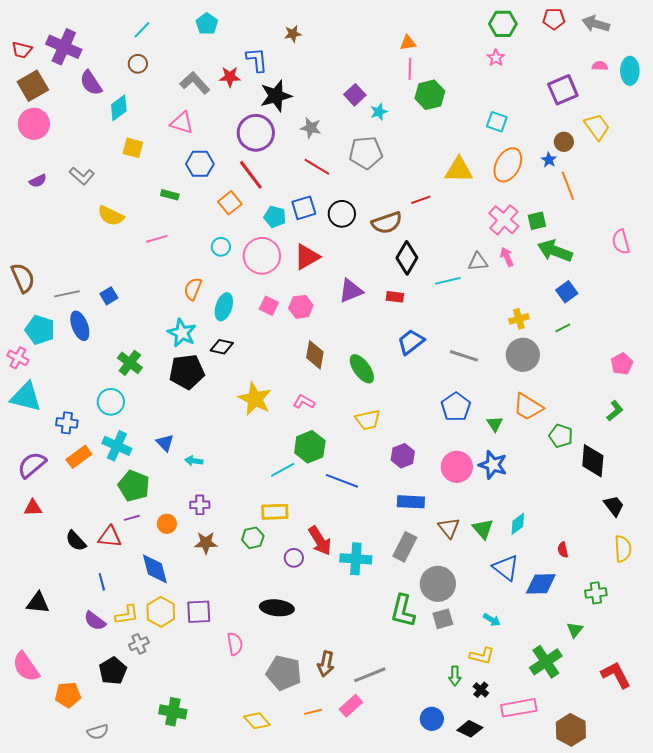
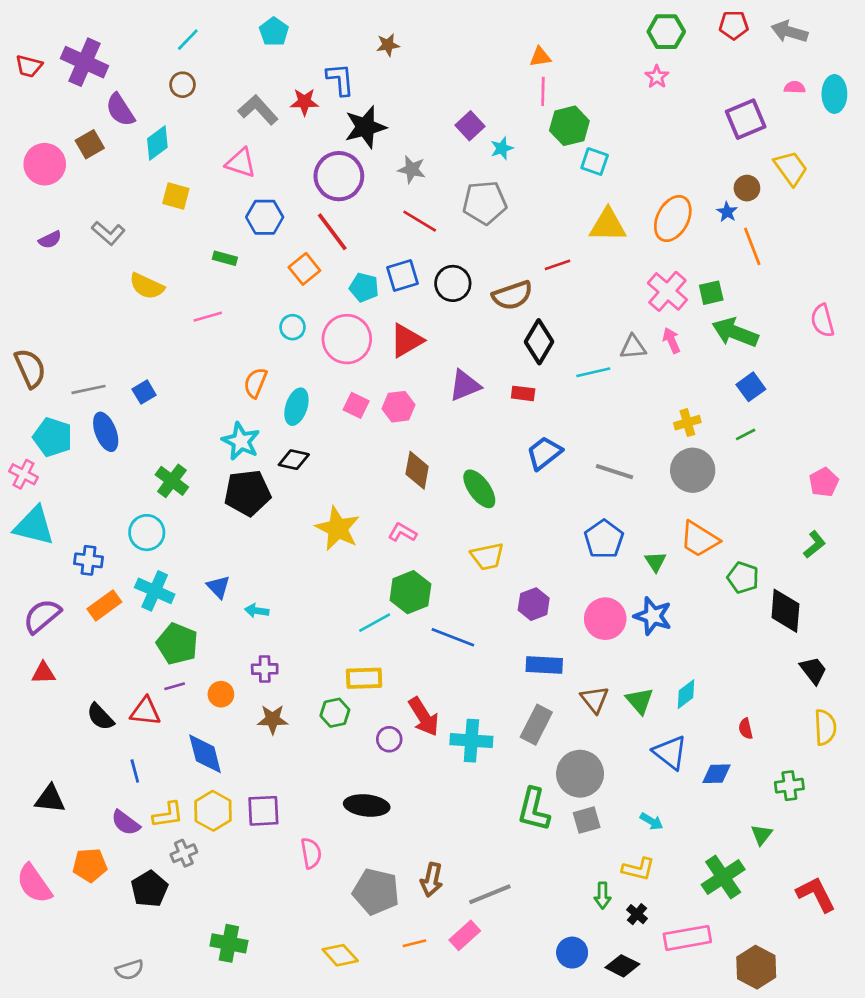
brown square: (33, 86) -> (90, 144), moved, size x0.7
cyan square: (497, 122) -> (595, 162), moved
blue diamond: (541, 584) -> (717, 774), size x0.7
orange pentagon: (68, 695) -> (90, 865), moved

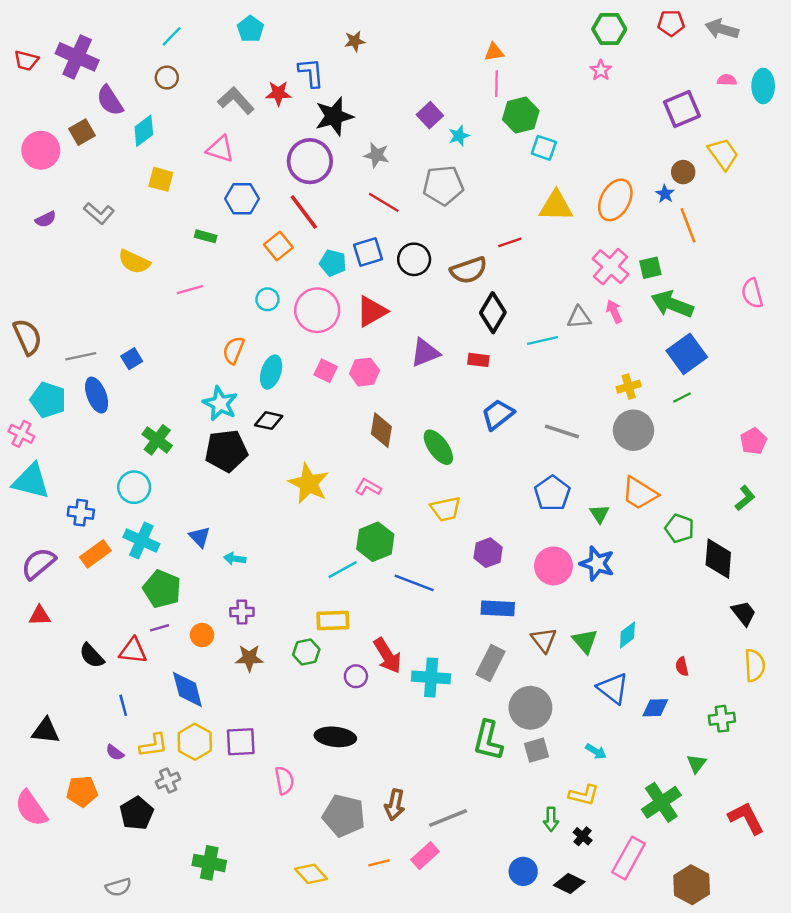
blue square: (751, 387) -> (687, 354), size x1.5
purple semicircle: (126, 823) -> (115, 753), size x0.7
pink rectangle: (687, 938) -> (629, 858), turned -51

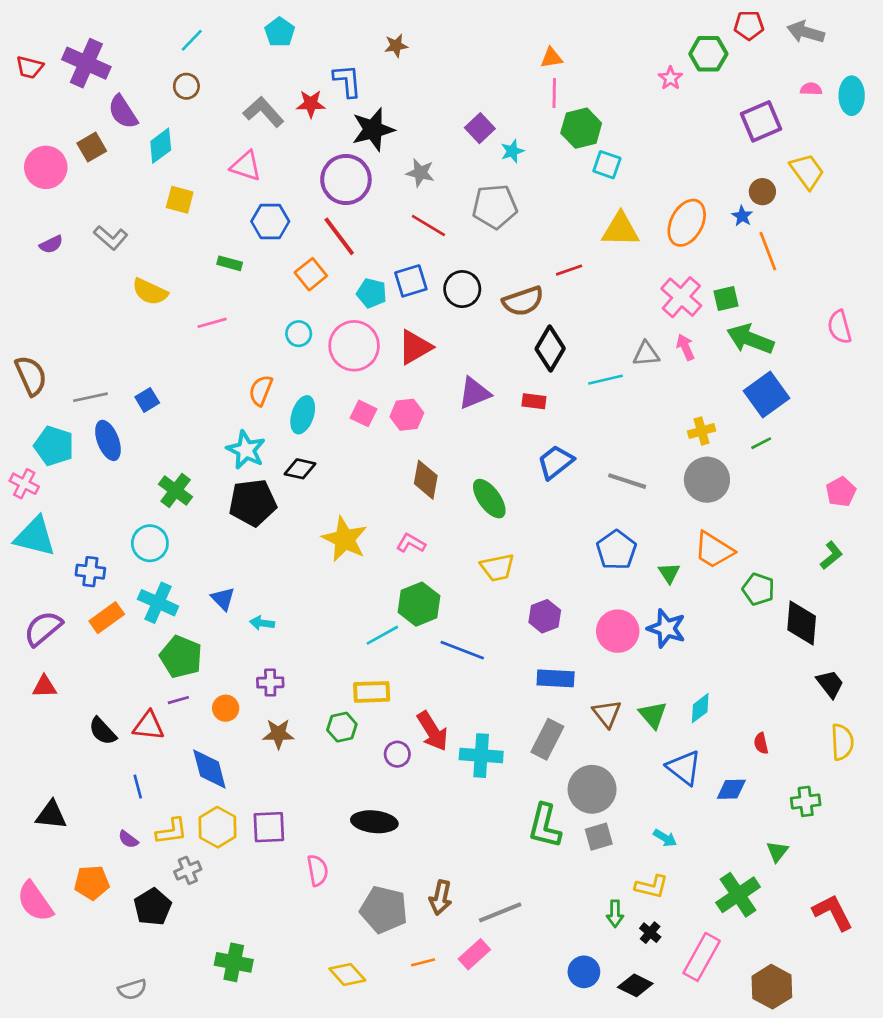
green hexagon: (609, 29) -> (708, 54), moved

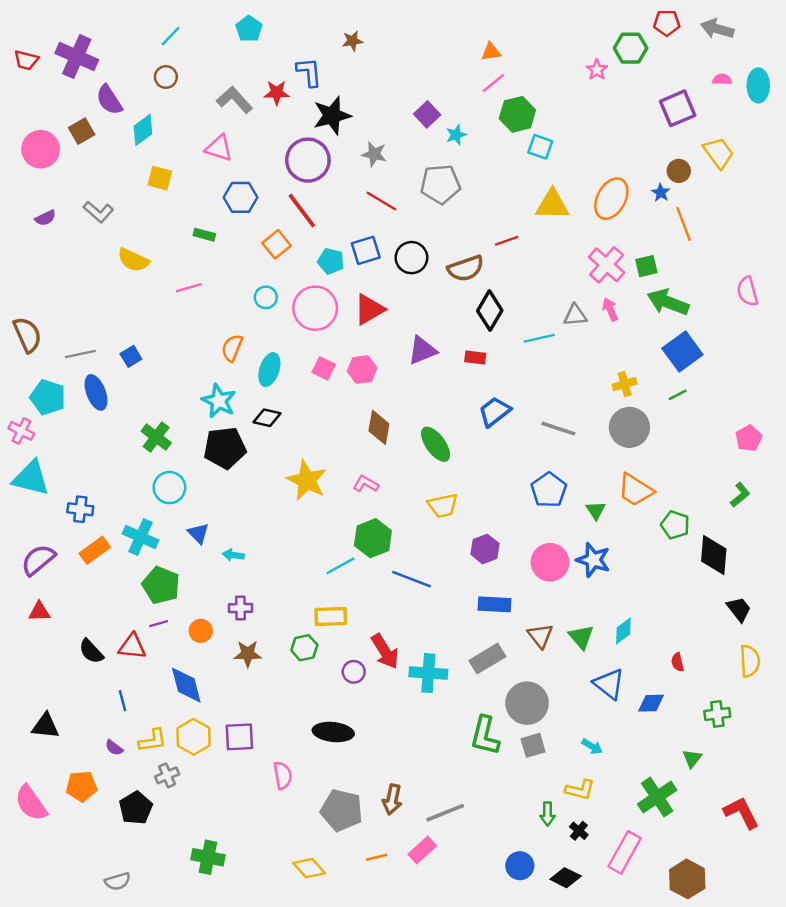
pink line: (554, 93) -> (493, 83), turned 50
cyan circle: (150, 543) -> (169, 488), moved
gray rectangle: (547, 739) -> (487, 659), turned 32

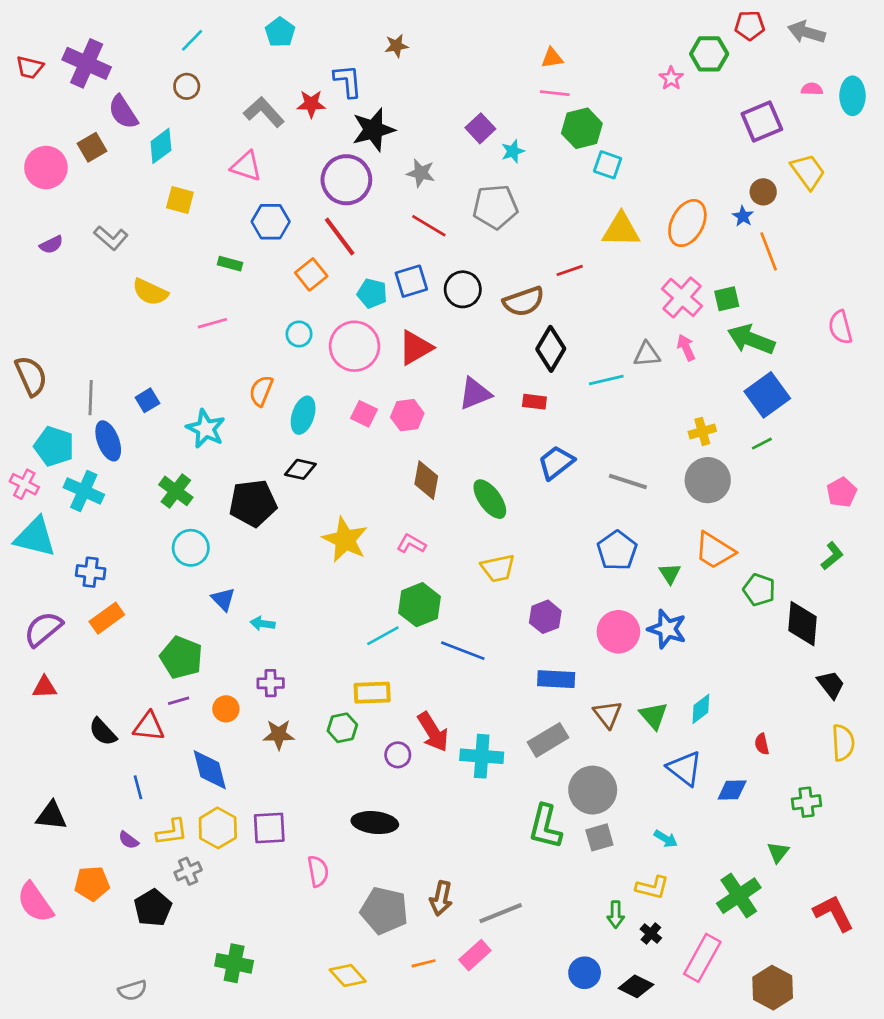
pink line: (493, 83) -> (555, 93), turned 45
gray line: (80, 354) -> (91, 398), turned -76
cyan star: (219, 401) -> (206, 429), moved
cyan cross: (141, 537) -> (84, 491), moved

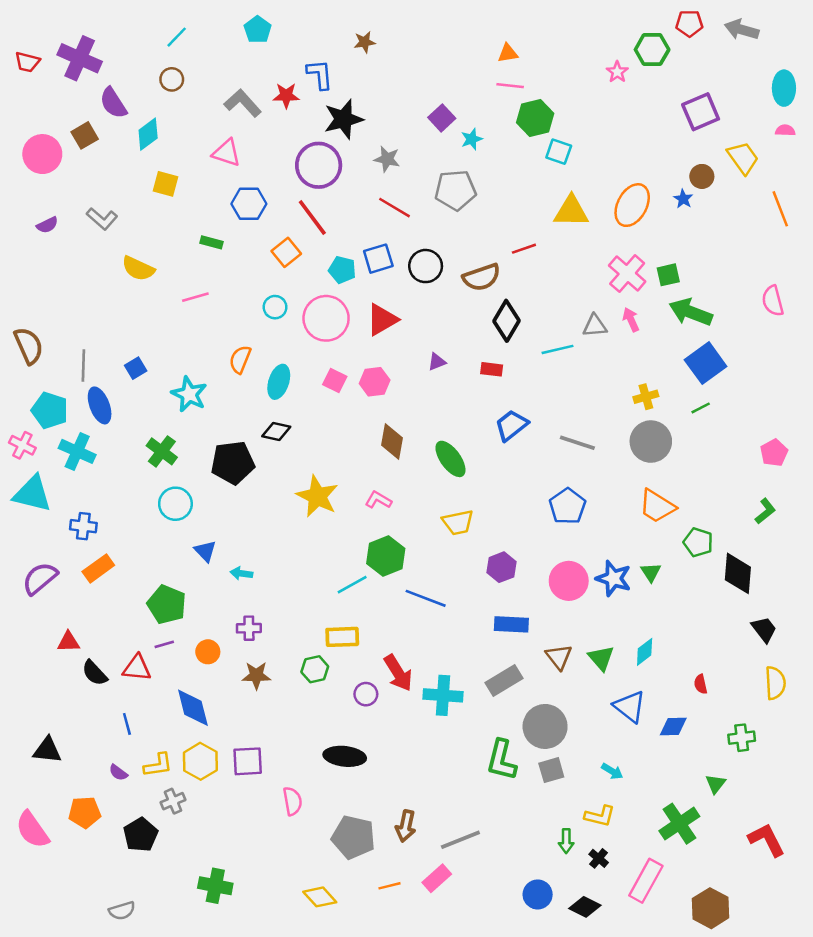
pink semicircle: (812, 89) -> (785, 130), moved
orange line: (769, 251) -> (780, 209), moved
purple triangle: (475, 394) -> (437, 362), size x0.6
green triangle: (670, 574) -> (651, 572), moved
red triangle: (45, 687) -> (68, 642), moved

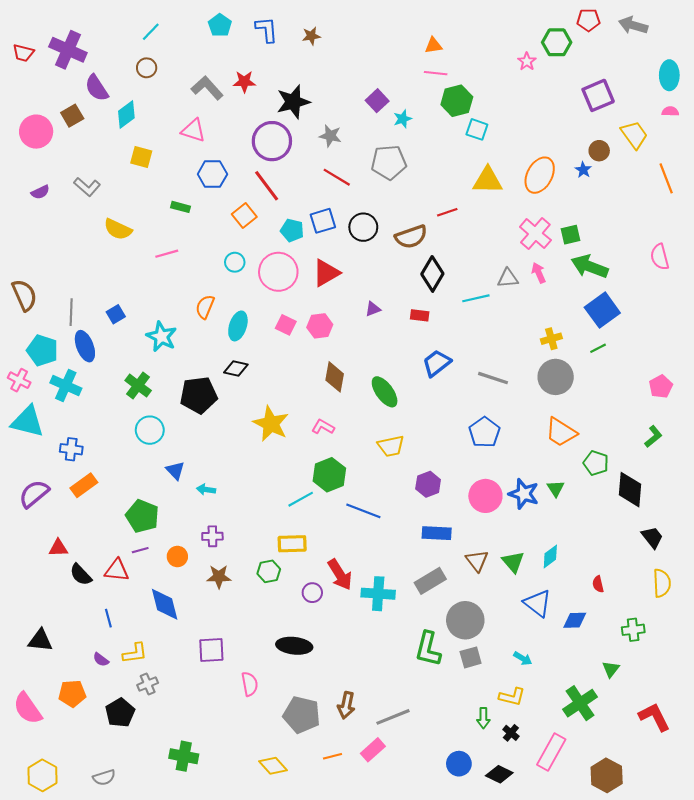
blue L-shape: (320, 74) -> (267, 30), moved
yellow hexagon: (200, 761) -> (42, 775), moved

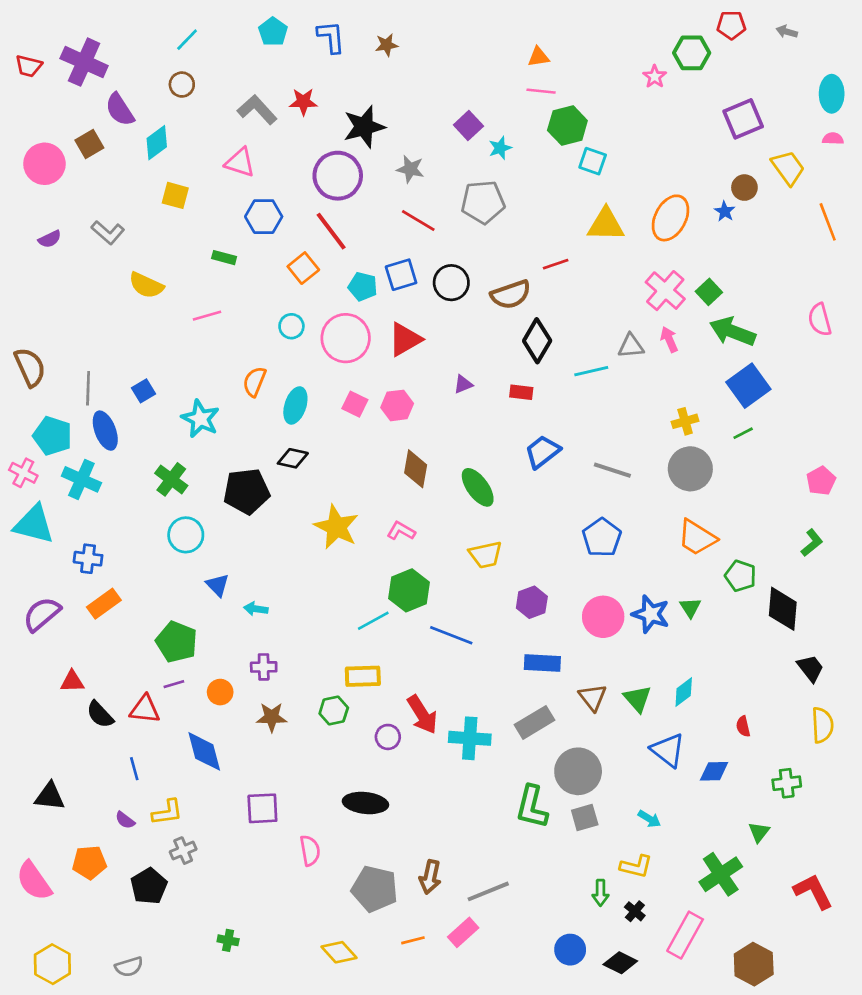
gray arrow: (633, 25) -> (787, 32), size x0.6
green square: (570, 235) -> (709, 292), turned -30
green cross: (184, 756) -> (228, 940), size x0.6

